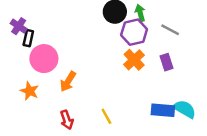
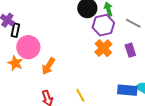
orange star: (29, 91) -> (15, 63), moved

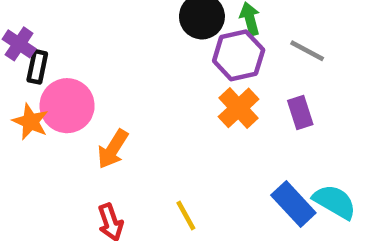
orange star: (15, 63) -> (30, 122), moved
blue rectangle: (127, 90) -> (293, 204), turned 42

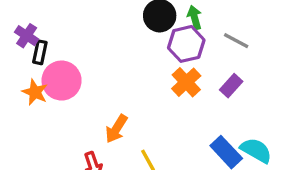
purple rectangle: (300, 113) -> (231, 86), turned 60
orange arrow: (113, 149) -> (116, 129), moved

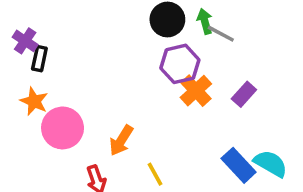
gray line: (236, 41) -> (221, 34), moved
purple hexagon: (186, 44) -> (180, 64), moved
pink circle: (62, 81) -> (63, 128), moved

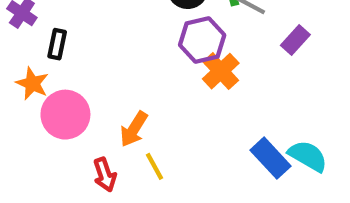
black rectangle: (39, 59) -> (57, 44), moved
purple rectangle: (244, 94) -> (295, 40), moved
yellow line: (155, 174) -> (154, 166), moved

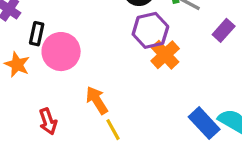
pink circle: (65, 115) -> (61, 52), moved
orange arrow: (134, 129) -> (97, 100), turned 116
red arrow: (105, 175) -> (48, 121), moved

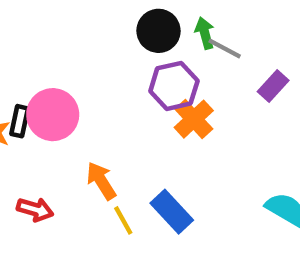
black rectangle: (37, 34) -> (20, 121), moved
red arrow: (48, 121) -> (35, 209), turned -55
blue rectangle: (204, 123) -> (172, 212), moved

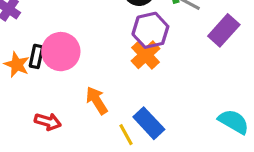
purple rectangle: (273, 86) -> (224, 30), size x1.4
orange cross: (194, 119) -> (146, 55), moved
yellow line: (123, 220) -> (126, 135), moved

